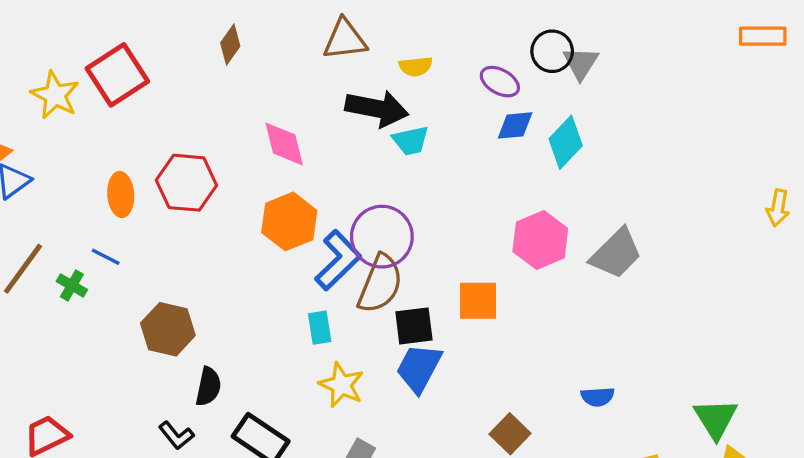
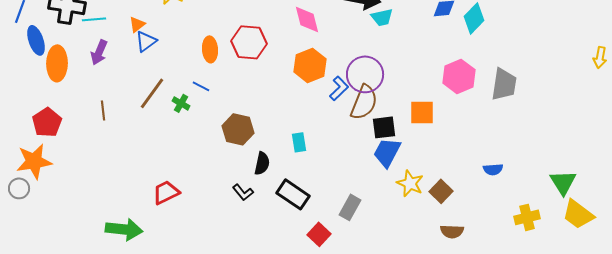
gray trapezoid: (616, 253) -> (504, 84), turned -36
blue L-shape: (338, 260) -> (339, 88), size x0.7
cyan rectangle: (320, 328) -> (299, 142), moved
yellow star: (341, 385) -> (410, 183), moved

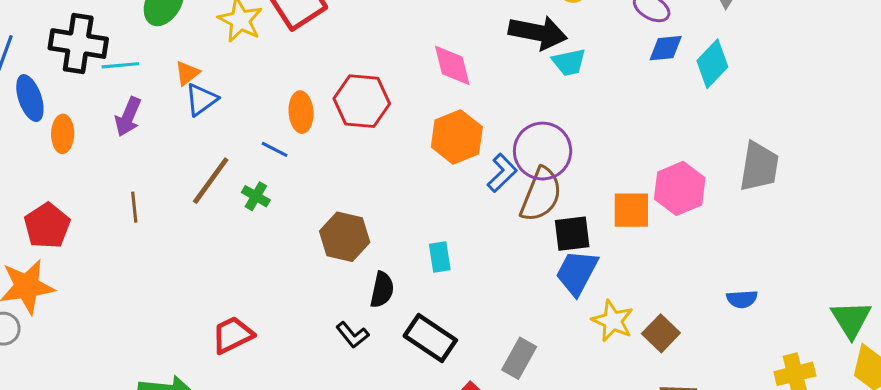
orange ellipse: (57, 63) -> (63, 134), size x0.7
pink hexagon: (459, 76) -> (680, 188), moved
blue line: (201, 86) -> (275, 149), moved

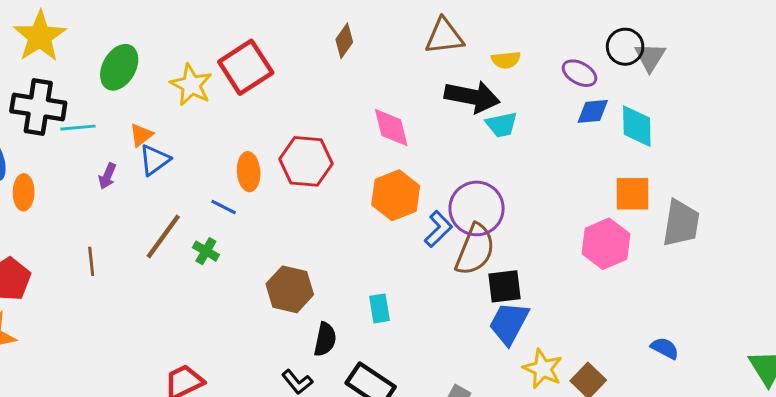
cyan diamond: (712, 64) -> (637, 126), turned -45
purple arrow: (128, 117) -> (107, 176), moved, size x0.7
orange square: (631, 210) -> (632, 194), moved
blue semicircle: (742, 299) -> (665, 348), turned -148

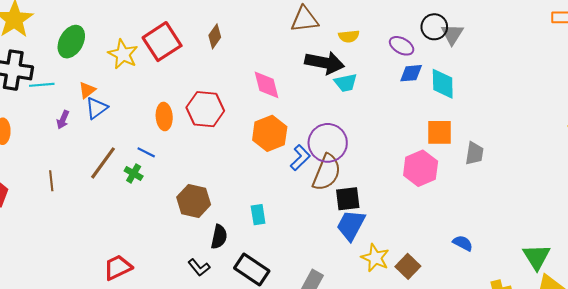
brown diamond: (344, 41) -> (215, 36), moved
blue line: (224, 207) -> (146, 152), moved
gray trapezoid: (681, 223) -> (474, 153), size x0.7

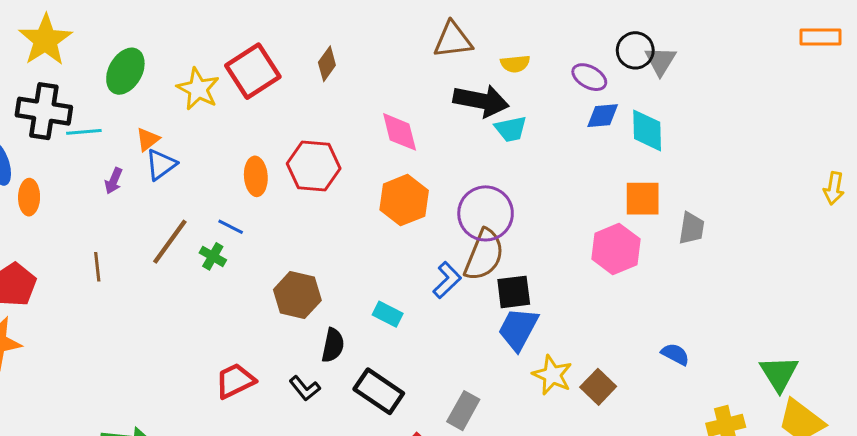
blue L-shape: (300, 158) -> (447, 280), moved
cyan rectangle: (258, 215) -> (388, 314), turned -54
red trapezoid: (118, 267) -> (235, 381), moved

